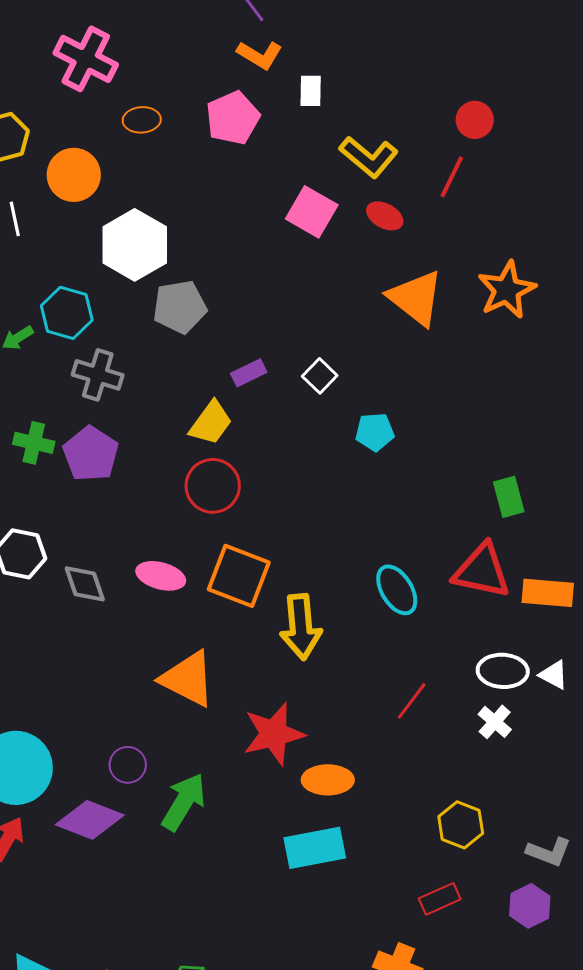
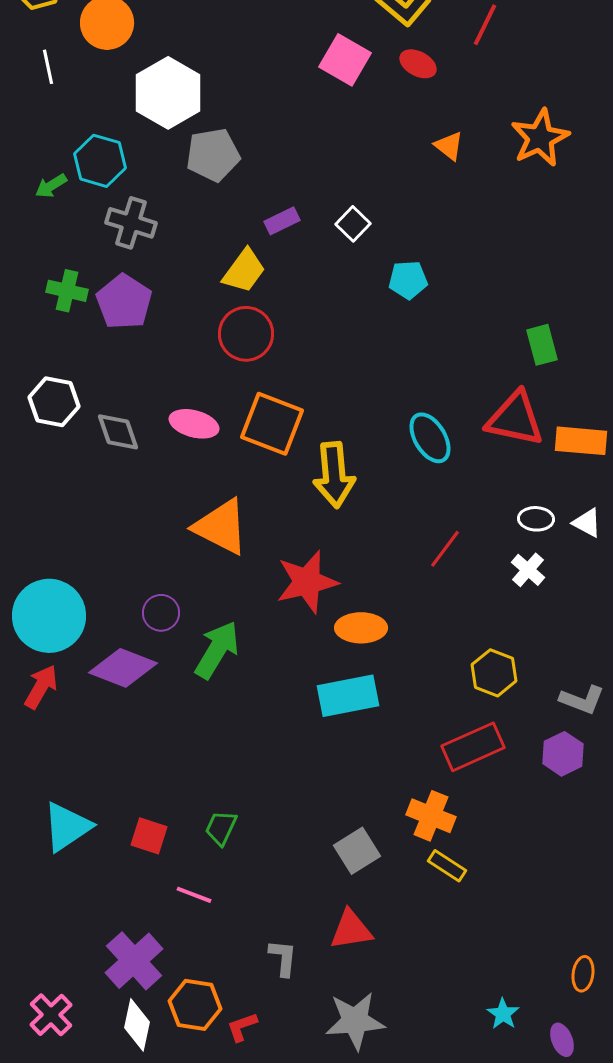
orange triangle: (416, 298) -> (449, 146), size x0.5
white ellipse: (503, 671) -> (536, 519), size x0.7
red rectangle: (440, 899) -> (473, 747), size x1.5

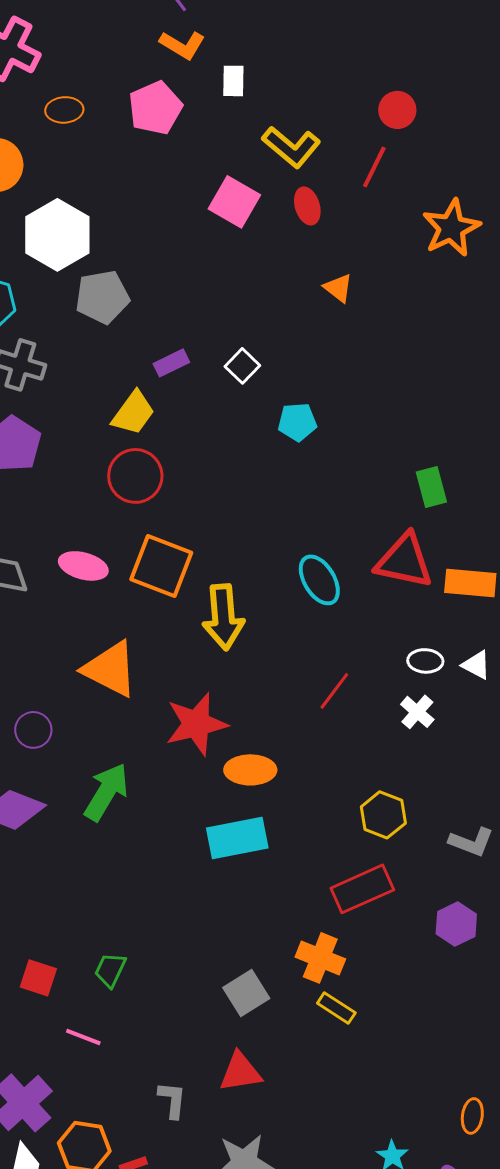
red ellipse: (418, 64) -> (307, 206), turned 45
orange star: (540, 138) -> (451, 228), moved
purple circle: (161, 613) -> (33, 730), moved
purple hexagon: (563, 754) -> (456, 924), moved

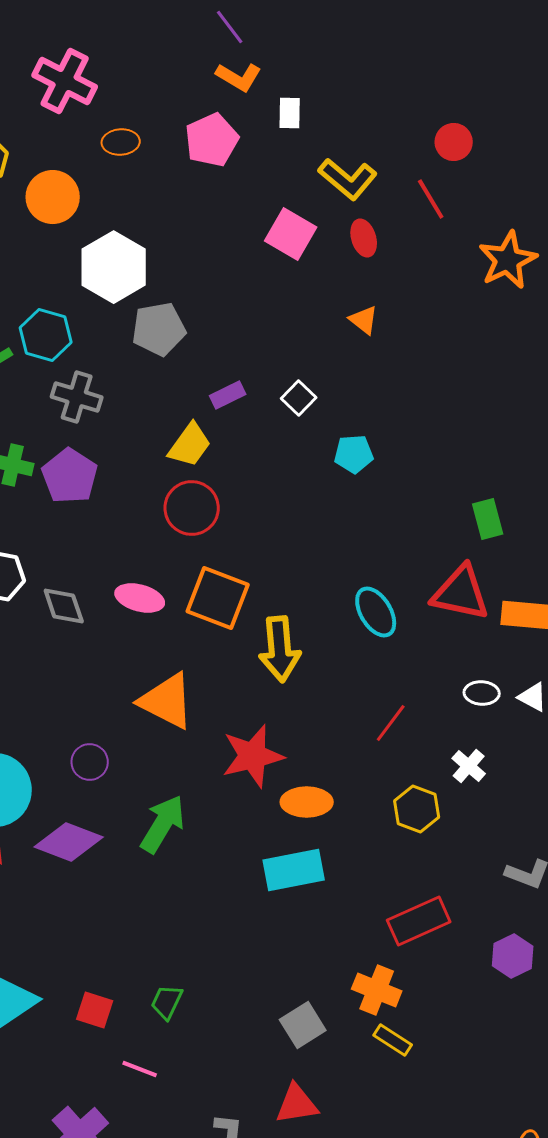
red line: (374, 167) -> (431, 199), turned -57
orange triangle: (338, 288) -> (364, 320), moved
white cross: (417, 712) -> (469, 766), moved
yellow hexagon: (383, 815) -> (417, 809), moved

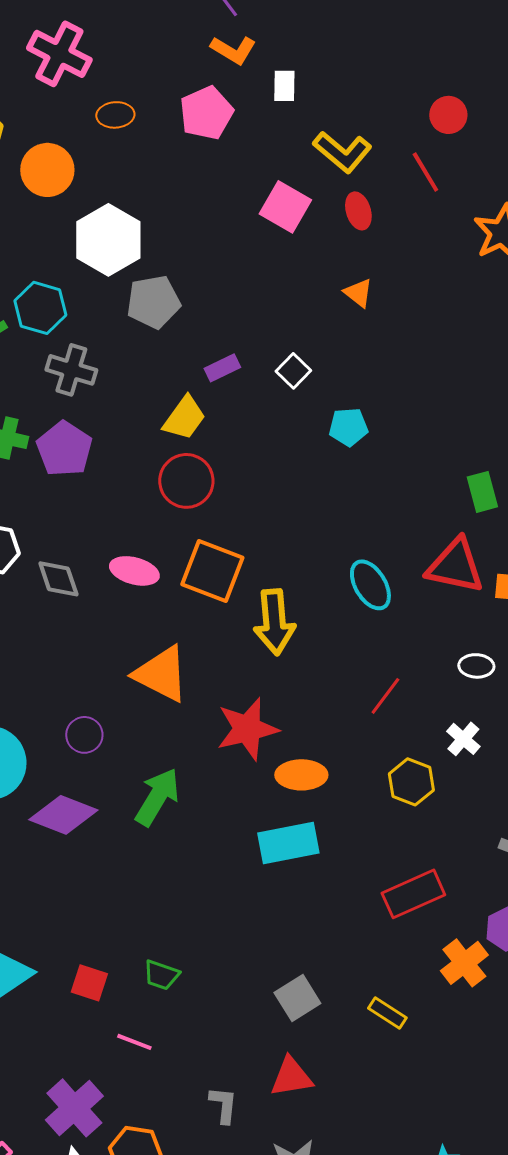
orange cross: (377, 990) -> (464, 963), moved, turned 30
green trapezoid: (167, 1002) -> (161, 975), turned -96

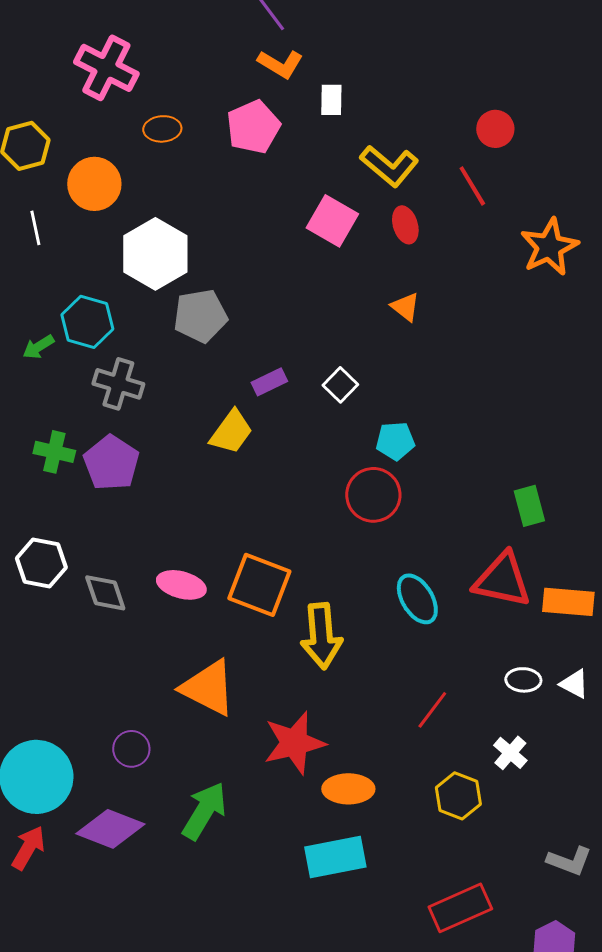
red circle: (186, 481) -> (373, 495), moved

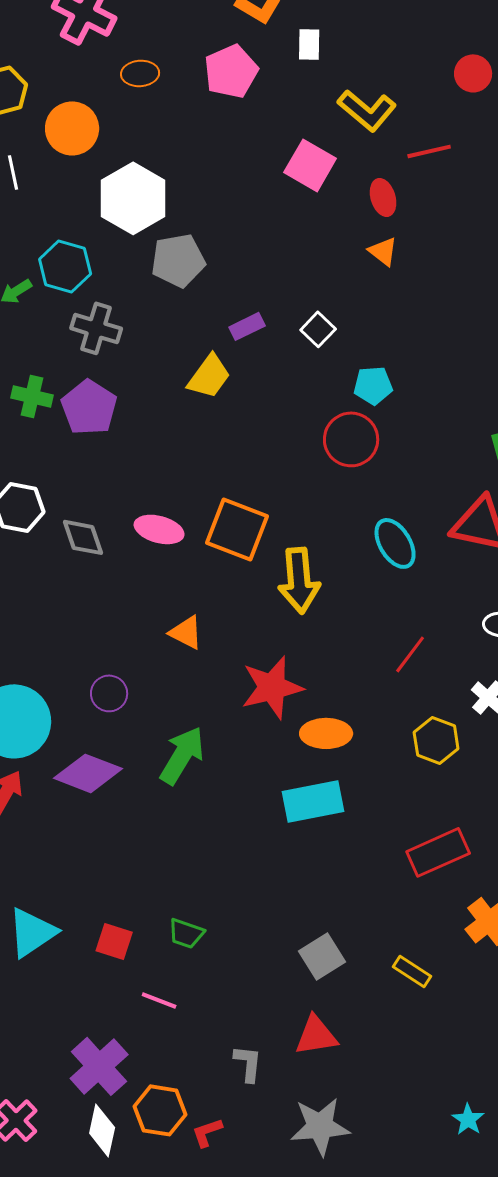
red line: (472, 186) -> (429, 151), moved, turned -72
red ellipse: (405, 225) -> (383, 197), moved
orange triangle: (208, 688) -> (186, 632), size x0.6

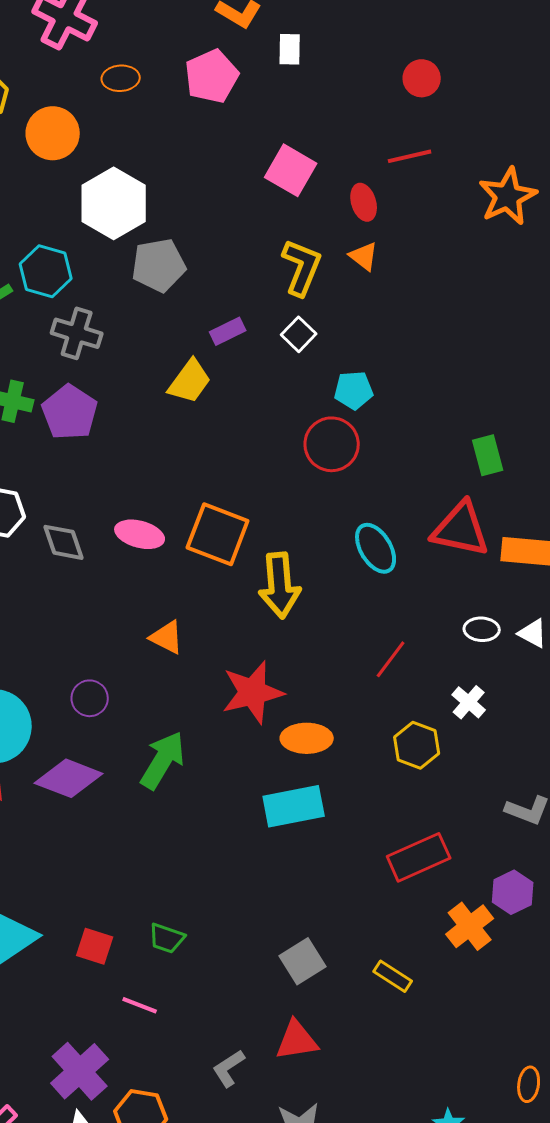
red circle: (473, 73) -> (422, 78), moved
yellow L-shape: (367, 110) -> (302, 267), moved, turned -108
gray L-shape: (248, 1063) -> (229, 1068), turned -129

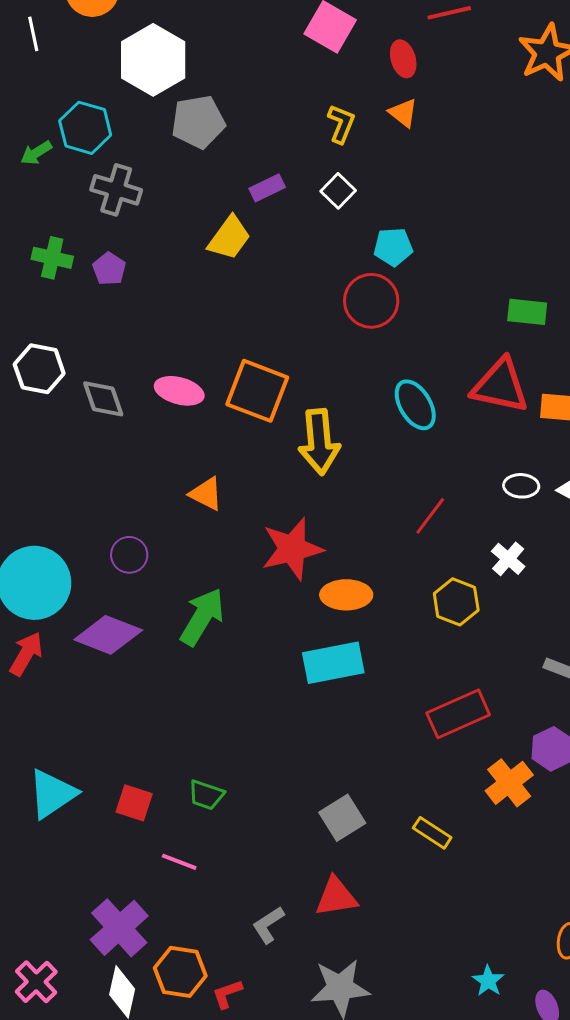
yellow L-shape: (302, 267) -> (341, 124), size x0.7
purple pentagon: (70, 412) -> (109, 269), size x0.6
green rectangle: (488, 455) -> (527, 312), turned -69

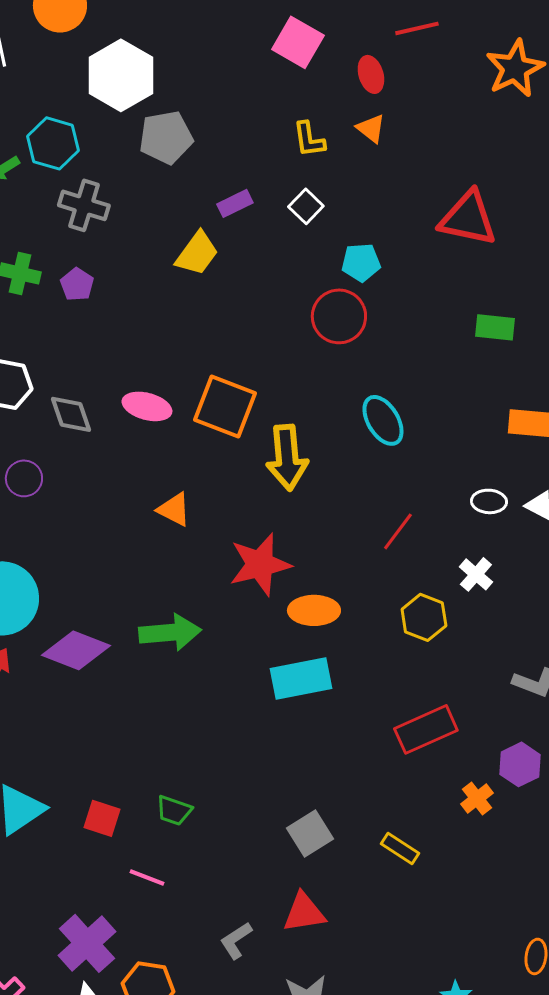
yellow L-shape: (341, 124) -> (309, 139), turned 150
red triangle: (500, 386) -> (468, 218), moved
purple circle: (129, 555) -> (24, 478), moved
green arrow: (202, 617) -> (170, 632), turned 54
orange cross: (509, 783) -> (477, 798), size x0.7

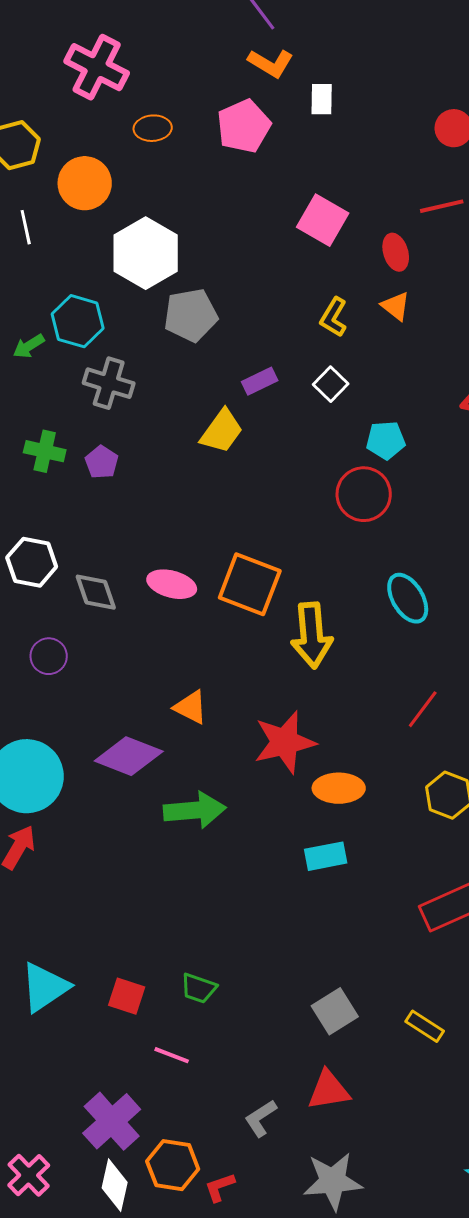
yellow L-shape: (309, 139) -> (334, 317), turned 39
orange triangle: (174, 509) -> (191, 707), moved
purple diamond: (76, 650) -> (129, 756), moved
cyan rectangle: (301, 678) -> (326, 856), size x0.7

